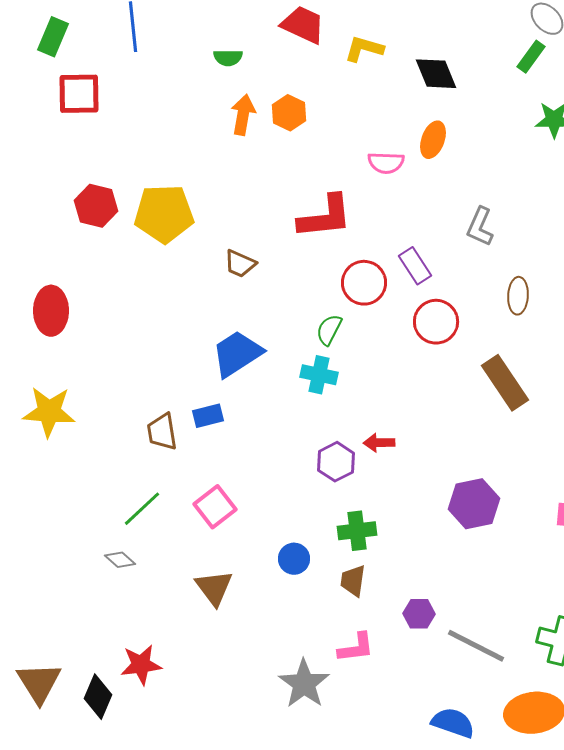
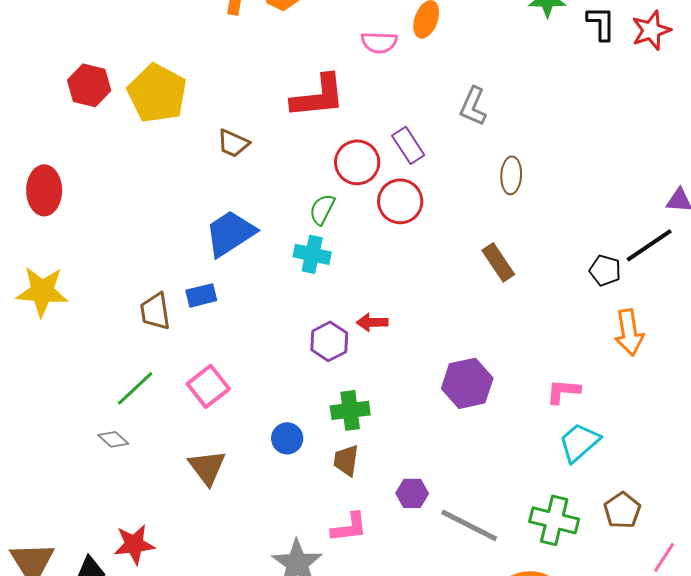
yellow pentagon: (164, 214) -> (157, 93), turned 30
red circle: (436, 322) -> (400, 201), moved
brown rectangle: (505, 383) -> (498, 262), size x0.7

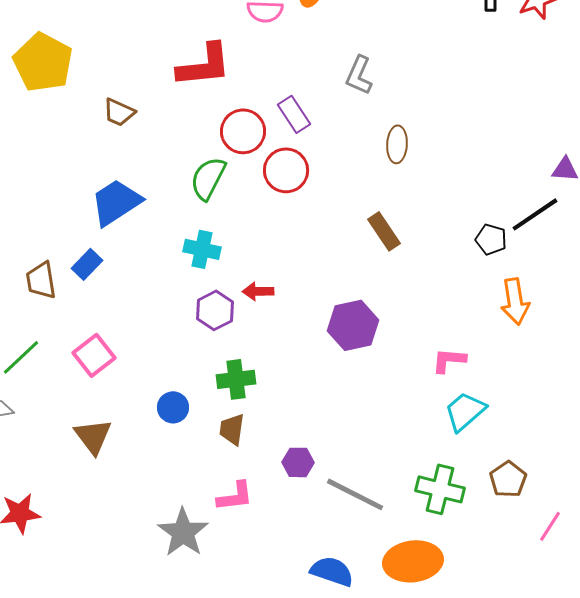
green semicircle: (322, 209) -> (208, 178), size x1.4
cyan cross: (312, 254) -> (202, 249), moved
blue rectangle: (201, 295) -> (87, 264), turned -32
purple hexagon: (467, 383) -> (353, 325), moved

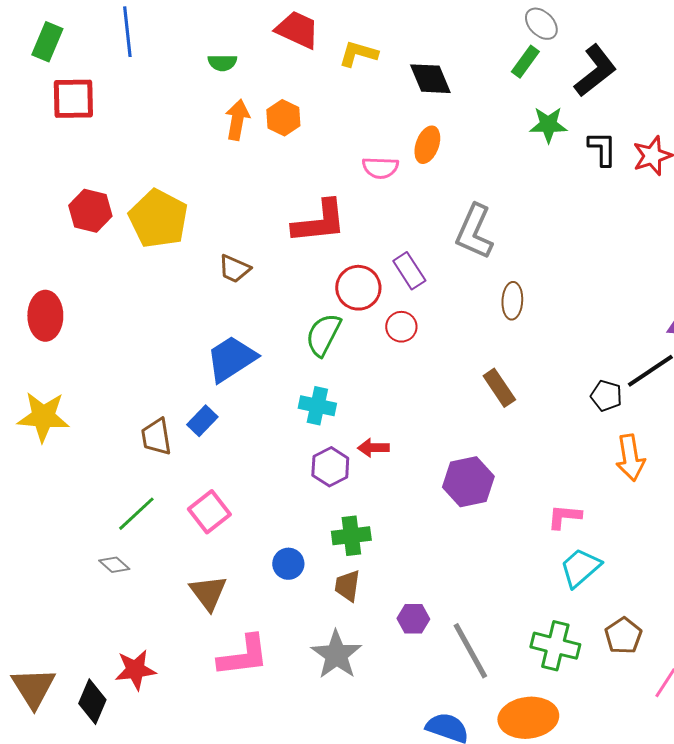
gray L-shape: (359, 75) -> (474, 232), size x1.4
red circle: (286, 170) -> (401, 327), size x0.7
gray line: (355, 494) -> (470, 651), turned 34
pink L-shape: (235, 496) -> (243, 656), moved, size x1.4
gray star: (183, 532) -> (336, 655), moved

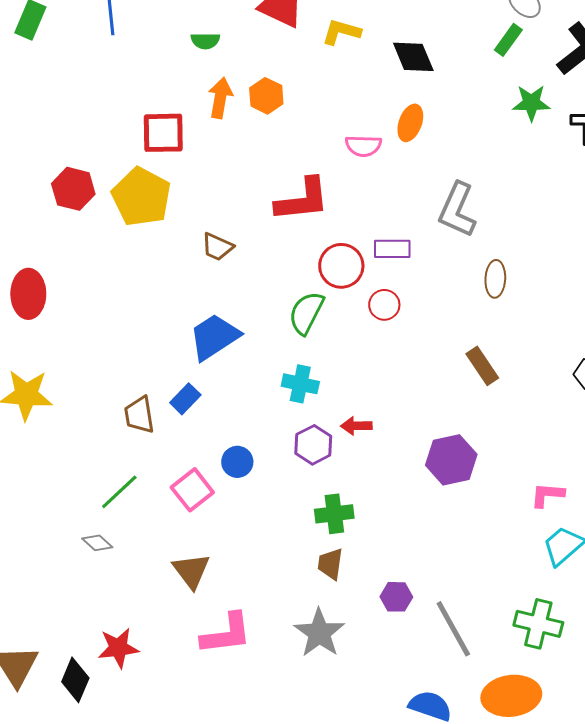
red square: (73, 99) -> (163, 133), moved
purple rectangle: (409, 271) -> (392, 249), turned -57
blue circle: (288, 564) -> (237, 462), moved

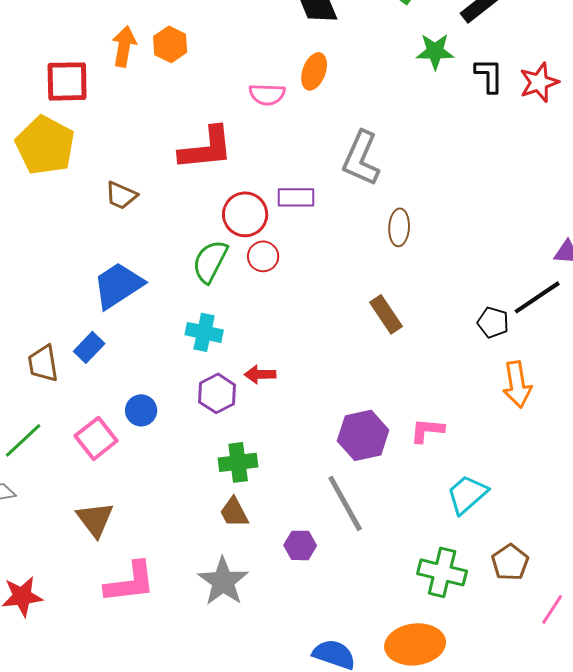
red circle: (384, 305) -> (263, 256), moved
purple hexagon: (451, 460) -> (363, 435), moved
pink L-shape: (547, 495) -> (427, 430), moved
brown trapezoid: (330, 564) -> (234, 512), turned -36
gray line: (453, 629) -> (345, 503), moved

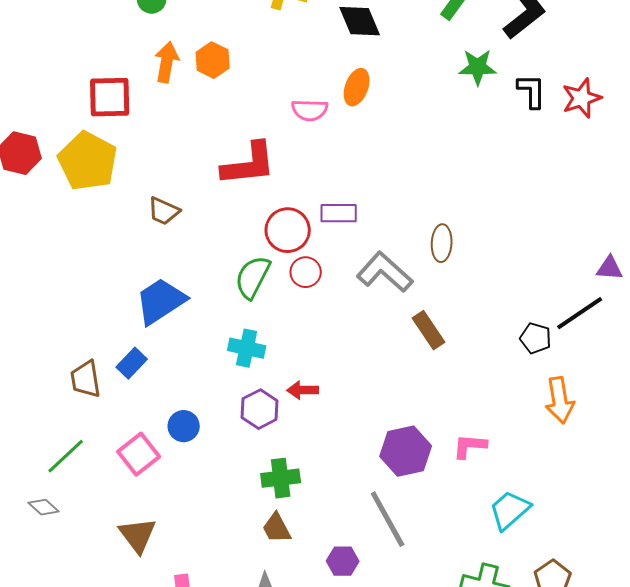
gray L-shape: (361, 158) -> (385, 272), moved, turned 108

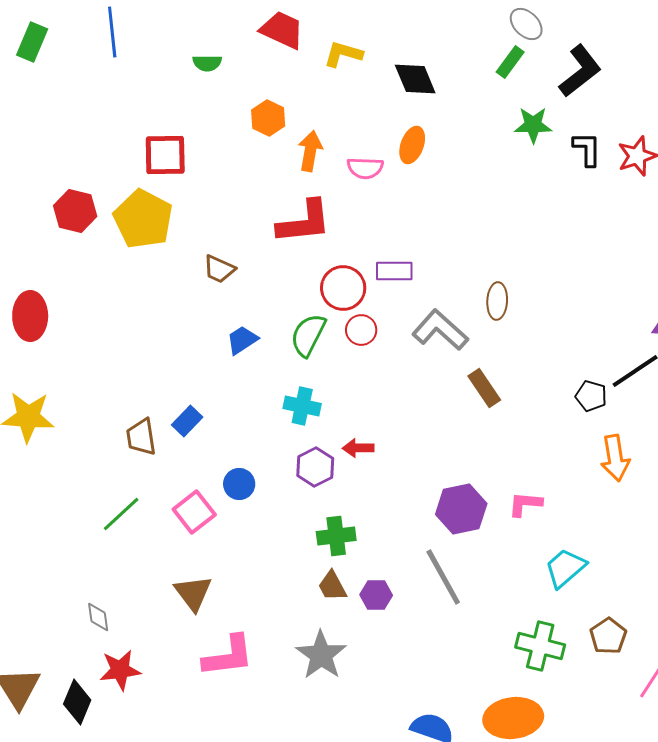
orange arrow: (167, 62) -> (310, 151), moved
blue trapezoid: (161, 301) -> (242, 340), moved, size x0.6
gray diamond: (44, 507) -> (98, 617), moved, turned 40
purple hexagon: (343, 561) -> (376, 595), moved

